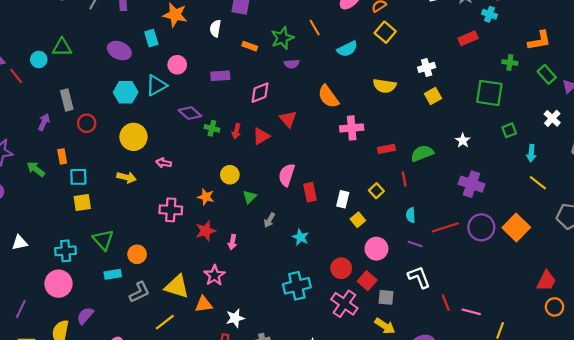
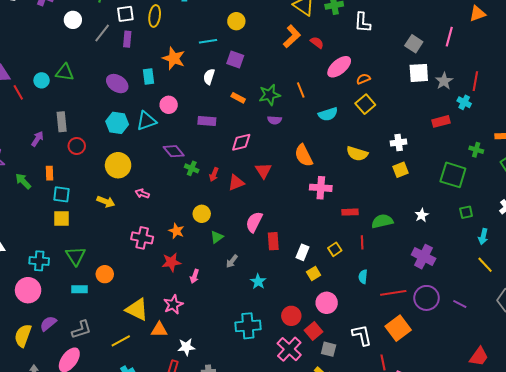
orange square: (516, 228) -> (398, 328), moved
purple line: (415, 244) -> (460, 304), moved
gray L-shape: (140, 292) -> (81, 330), moved

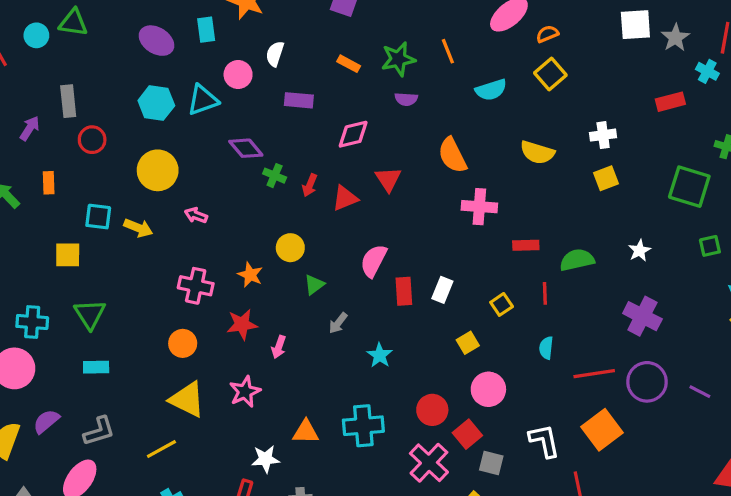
white semicircle: (209, 77) -> (275, 54), moved
cyan square: (62, 194) -> (98, 217), moved
white rectangle: (303, 252) -> (442, 290), moved
orange circle: (105, 274) -> (183, 343), moved
orange triangle: (159, 330) -> (306, 432), moved

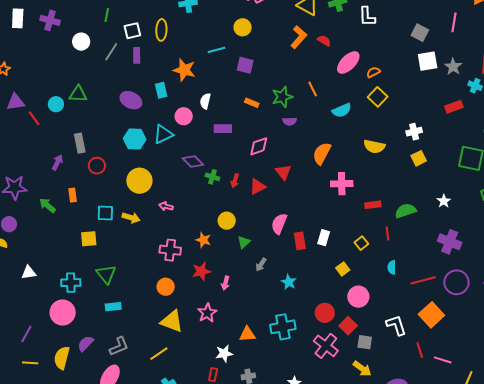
orange semicircle: (452, 155) -> (322, 153), turned 60

